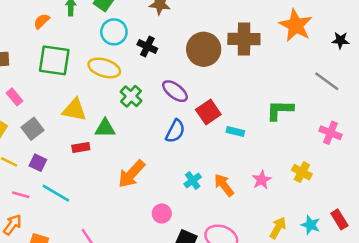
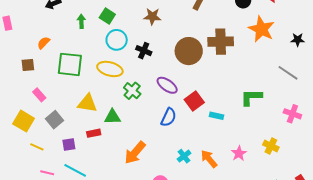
orange semicircle: (42, 21) -> (44, 43), moved
purple square: (38, 163) -> (69, 144), moved, turned -32

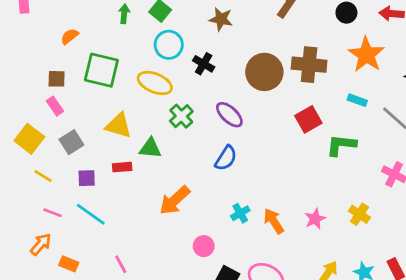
brown square: (28, 65) -> (57, 79), moved
red square: (194, 101) -> (308, 119), moved
cyan rectangle: (216, 116) -> (357, 100), moved

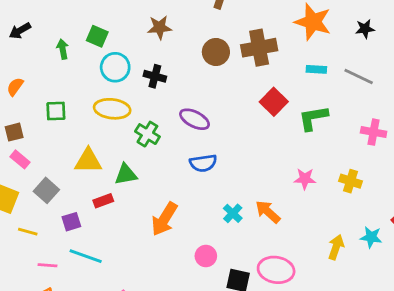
green square: (101, 70) -> (56, 111), size x0.6
brown circle: (264, 72) -> (216, 52), moved, size x0.7
blue semicircle: (226, 158) -> (203, 163), turned 65
pink star: (315, 219) -> (305, 179), moved, turned -30

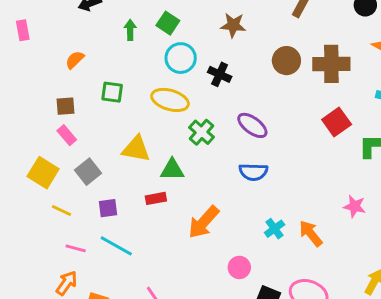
red rectangle: (103, 201) -> (156, 198), moved

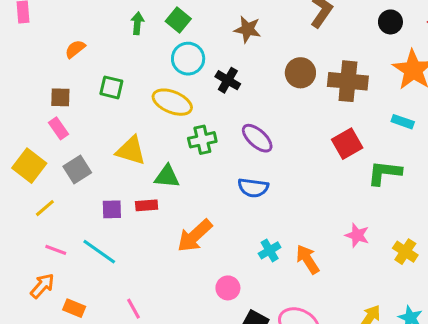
green cross: (202, 132) -> (202, 140), turned 30
purple square: (108, 208) -> (112, 209), moved
yellow line: (62, 210) -> (45, 208), turned -72

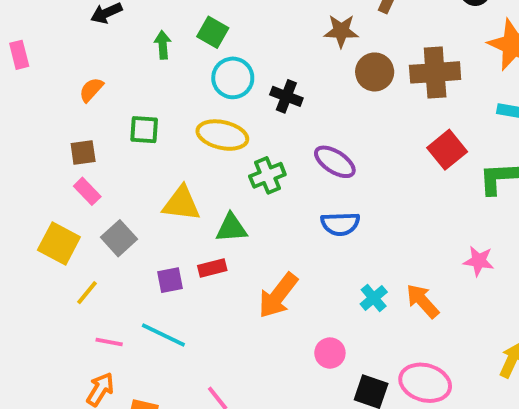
brown star: (248, 29) -> (341, 31), moved

